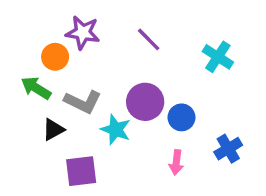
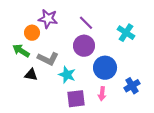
purple circle: (145, 102) -> (84, 46), moved
blue circle: (181, 117) -> (105, 68), size x1.5
black triangle: (53, 130) -> (31, 75), turned 40
purple square: (81, 171) -> (76, 99), moved

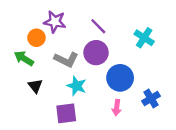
gray L-shape: (48, 59) -> (66, 60), moved
black triangle: (31, 75) -> (35, 86), turned 40
purple square: (76, 99) -> (66, 113), moved

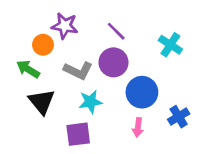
black triangle: (35, 86) -> (42, 102), size x1.5
cyan star: (77, 86) -> (90, 102), turned -30

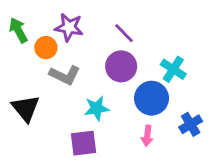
cyan cross: (170, 45) -> (173, 69), moved
green arrow: (28, 69) -> (18, 30), moved, turned 30
gray L-shape: (78, 70) -> (65, 75), moved
black triangle: (42, 102) -> (26, 108), moved

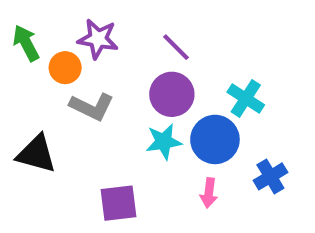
black triangle: (26, 108) -> (36, 154), turned -36
cyan star: (97, 108) -> (164, 142), moved

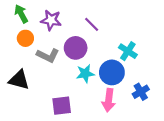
green arrow: (26, 43) -> (21, 14), moved
orange circle: (65, 68) -> (25, 38), moved
purple circle: (172, 94) -> (76, 48), moved
pink arrow: (209, 193) -> (109, 100), size x1.5

